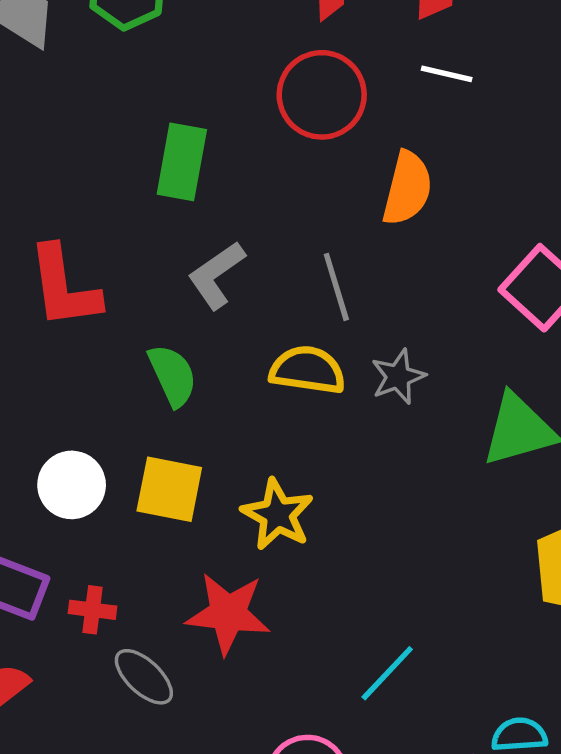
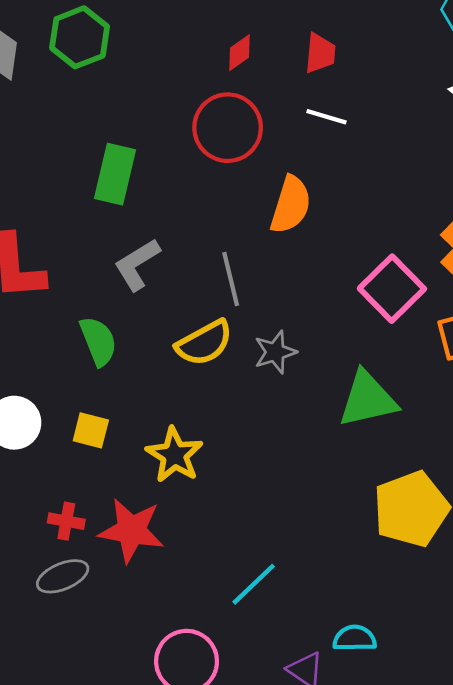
yellow semicircle: (308, 370) -> (204, 343), turned 140
yellow square: (169, 489) -> (91, 430), size x0.7
red cross: (93, 610) -> (66, 521), moved
gray ellipse: (144, 677) -> (63, 576), turned -69

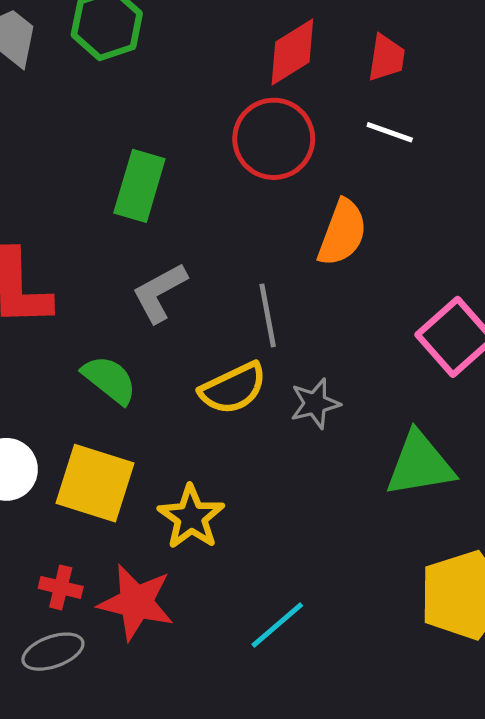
red diamond: (240, 53) -> (292, 52), size x1.6
green semicircle: (98, 341) -> (109, 380), turned -33
yellow square: (91, 430) -> (95, 483), size x1.8
cyan line: (254, 584) -> (277, 625), moved

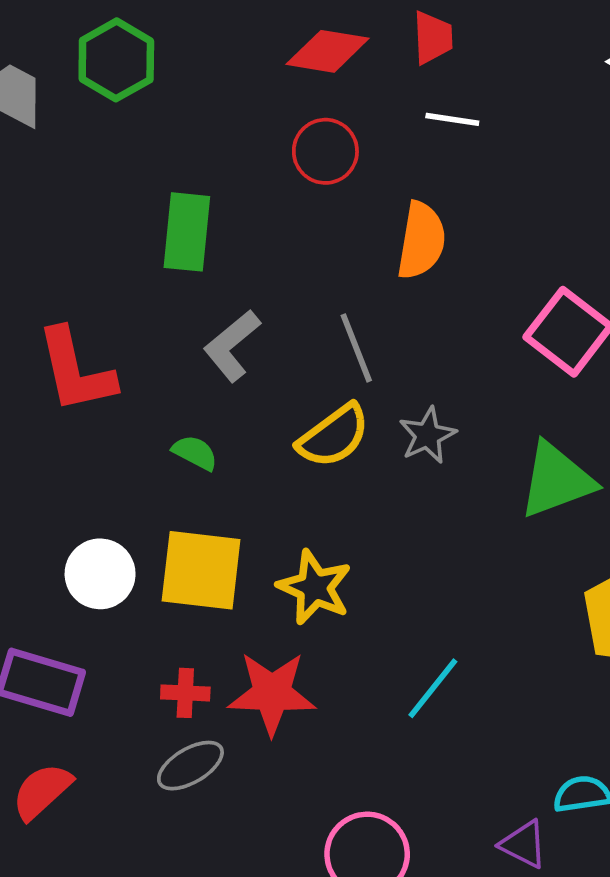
red diamond: (292, 52) -> (328, 51), turned 52
red circle: (274, 139) -> (325, 151), size x0.7
green semicircle: (109, 380) -> (195, 453), size x0.7

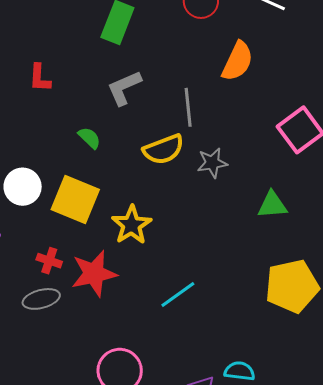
red L-shape: (76, 371) -> (40, 78), size x0.6
green triangle: (556, 480) -> (272, 205), size x0.7
red star: (272, 693) -> (94, 274), turned -30

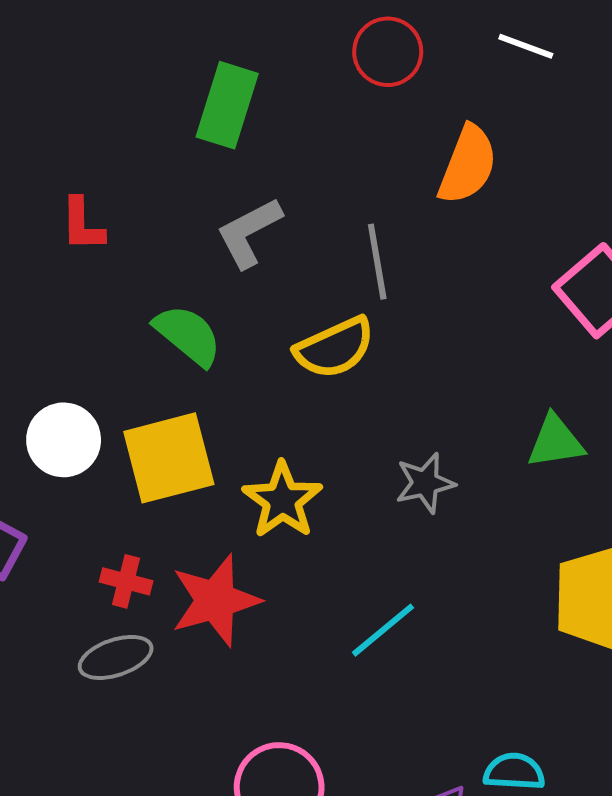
green semicircle: (89, 138) -> (188, 335), size x1.5
gray star: (212, 163) -> (425, 483), moved
yellow square: (75, 200) -> (169, 458), turned -33

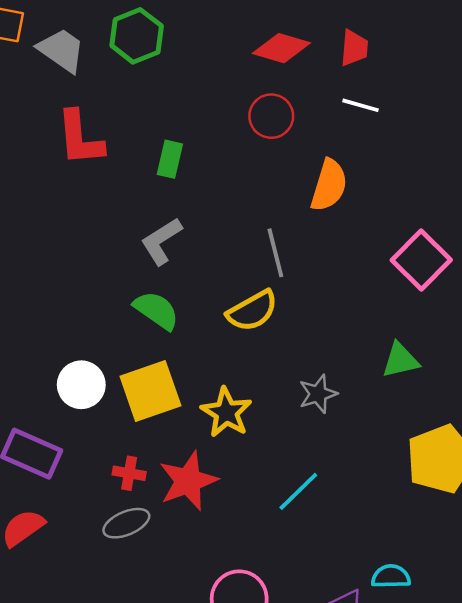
green rectangle: (227, 105) -> (170, 159), size x0.7
red L-shape: (82, 225) -> (80, 138), moved, size x1.6
gray L-shape: (249, 232) -> (161, 241), moved

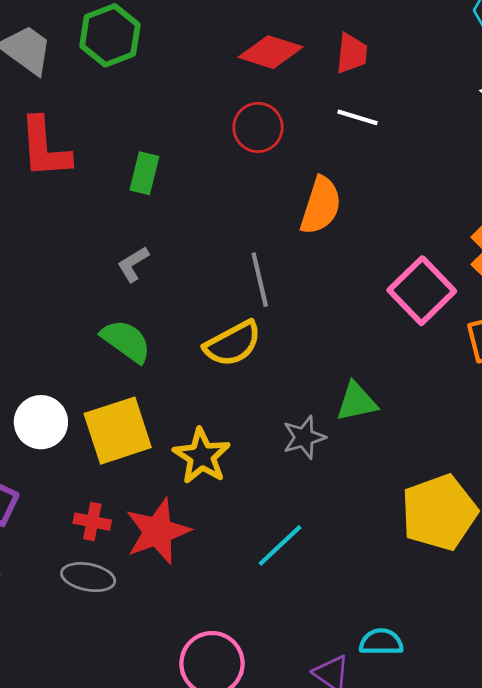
gray L-shape: (161, 241) -> (133, 264), size x0.7
green triangle: (400, 360) -> (357, 402), moved
gray ellipse: (126, 523) -> (88, 577), turned 33

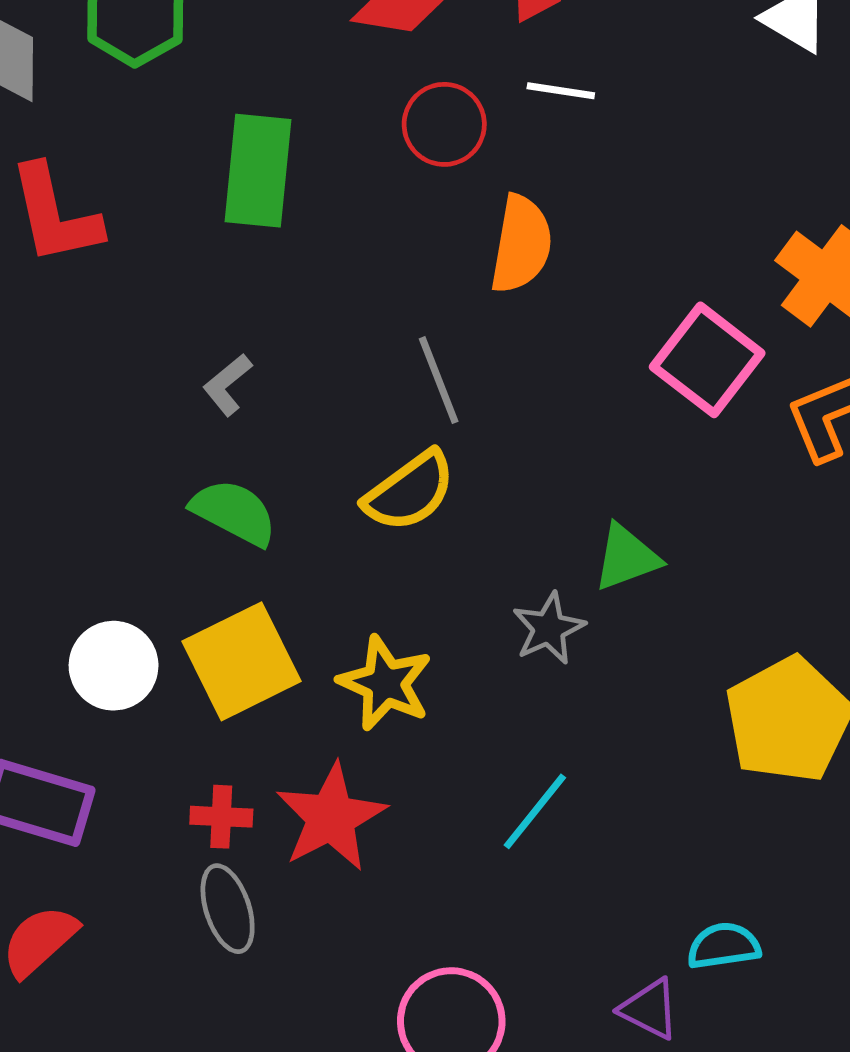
red circle: (258, 127) -> (444, 124), moved
green rectangle: (144, 173) -> (258, 171), moved, size x1.6
gray ellipse: (88, 577) -> (228, 909), turned 69

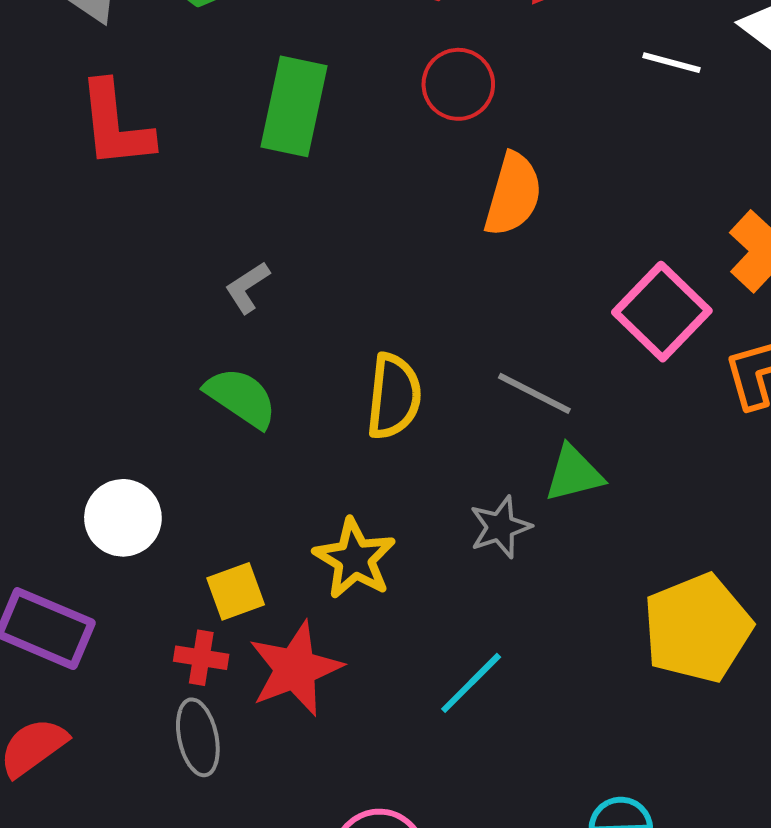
white line: (561, 91) -> (671, 63), moved
gray line: (439, 380) -> (534, 393), moved, turned -48
yellow semicircle: (410, 491) -> (394, 396), turned -54
yellow square: (242, 661) -> (236, 591), moved, size x0.6

